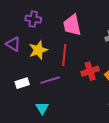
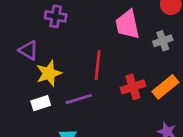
pink trapezoid: (72, 25) -> (127, 24), moved
yellow star: (38, 50) -> (49, 73), moved

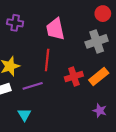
pink trapezoid: (127, 24) -> (55, 29), moved
gray cross: (163, 41) -> (97, 41), size x1.5

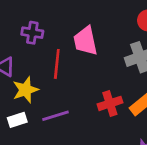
red line: (47, 60) -> (57, 64), moved

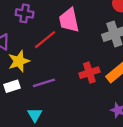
red line: (57, 64) -> (45, 40), turned 45

